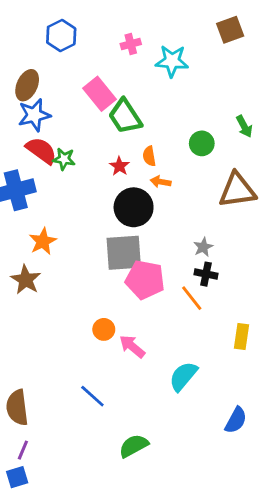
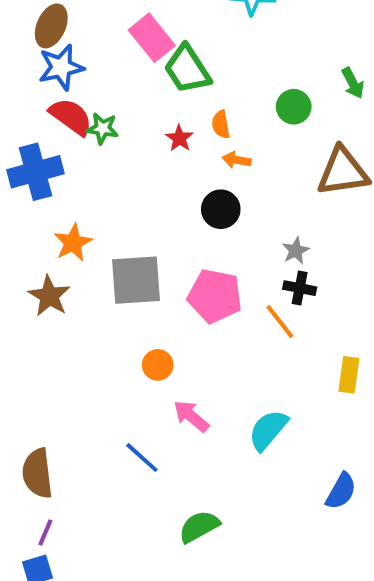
black circle: (134, 207) -> (221, 209), moved, size x0.7
gray square: (124, 253) -> (136, 280), moved
pink arrow: (132, 346) -> (191, 416), moved

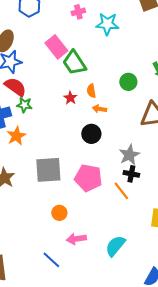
green star: (102, 128) -> (24, 105), moved
orange star: (73, 243) -> (16, 136), moved
gray star: (296, 251) -> (129, 155), size x1.5
pink arrow: (191, 416) -> (76, 239), turned -48

